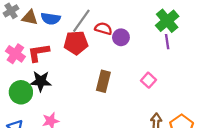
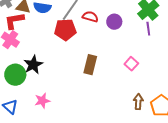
purple circle: (121, 37) -> (114, 22), moved
red L-shape: (38, 53) -> (14, 21), moved
black star: (41, 81) -> (33, 65), turned -30

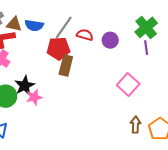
pink square: (131, 64) -> (128, 85), size x1.5
brown rectangle: (90, 65) -> (66, 65), moved
pink star: (42, 101) -> (34, 97), moved

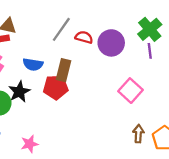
blue semicircle: (34, 25) -> (33, 64), moved
purple circle: (110, 40) -> (111, 43), size x1.5
red pentagon: (58, 49) -> (56, 87), moved
pink star: (34, 97) -> (30, 144), moved

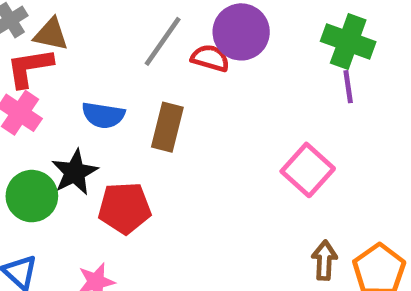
green cross: (150, 29) -> (348, 41), turned -30
purple circle: (111, 43) -> (241, 32), moved
red pentagon: (56, 87) -> (125, 208), moved

